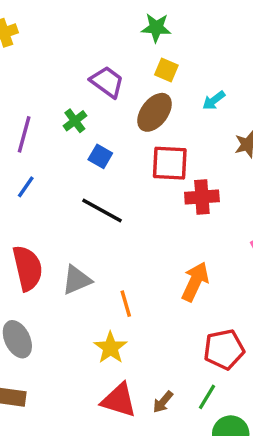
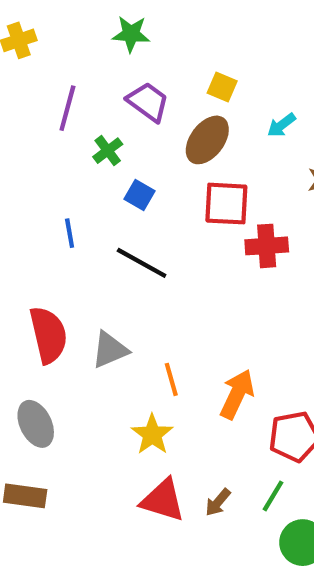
green star: (156, 28) -> (131, 34), moved
purple line: (24, 134) -> (67, 108), moved
blue line: (26, 187) -> (70, 233), moved, turned -45
orange arrow: (195, 282) -> (237, 394), moved

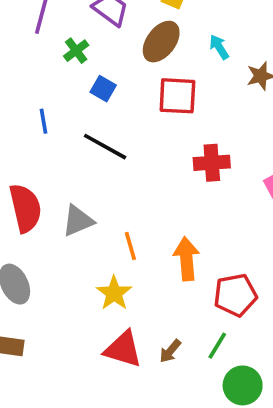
cyan arrow: (281, 125) -> (219, 47), moved, turned 95
red cross: (267, 246) -> (212, 163), moved
orange arrow: (237, 394) -> (186, 259), turned -30

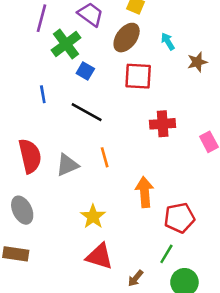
green cross: (76, 51) -> (66, 44), size x1.6
orange line: (130, 246) -> (105, 157), moved
brown arrow: (170, 351) -> (136, 278), moved

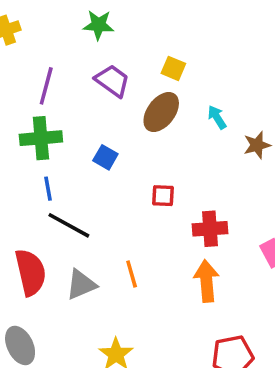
green cross: (66, 44) -> (41, 138), moved, turned 32
red square: (138, 76) -> (163, 196), moved, size x0.6
black line: (87, 112) -> (69, 225), moved
orange arrow: (145, 192) -> (206, 281), moved

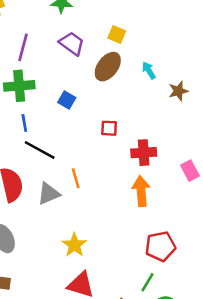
orange line: (132, 274) -> (76, 178), moved

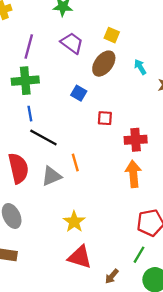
blue square: (67, 100) -> (79, 93), moved

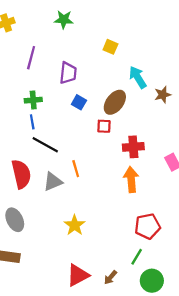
purple trapezoid: (72, 43) -> (68, 73), moved, turned 60
brown ellipse: (104, 64) -> (115, 102), moved
cyan arrow: (140, 67) -> (138, 77), size x1.5
green cross: (25, 81) -> (33, 100), moved, size x0.7
red triangle: (80, 257) -> (78, 275), moved, turned -45

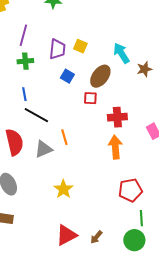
yellow square: (110, 47) -> (80, 46), moved
green cross: (33, 100) -> (25, 61), moved
green line: (137, 257) -> (141, 218), moved, turned -35

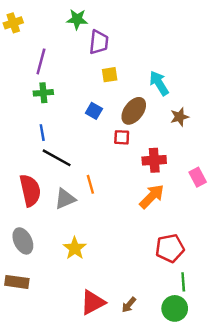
yellow square: (80, 46) -> (110, 75), turned -32
purple trapezoid: (57, 49) -> (99, 42), moved
brown star: (144, 69) -> (180, 117), moved
orange arrow: (115, 147) -> (152, 196), turned 50
yellow star: (63, 189) -> (75, 248), moved

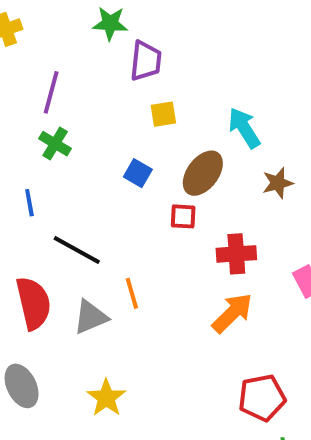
green cross: (43, 93) -> (55, 144), turned 36
blue line: (42, 133) -> (29, 203), moved

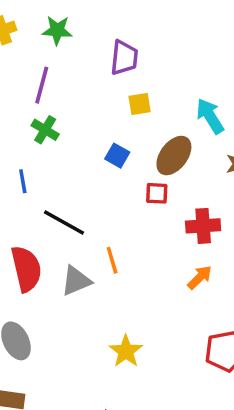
green star: (110, 23) -> (57, 30), moved
orange arrow: (232, 313) -> (200, 277), size x0.7
yellow star: (106, 398) -> (126, 351), moved

